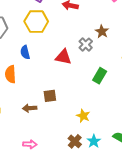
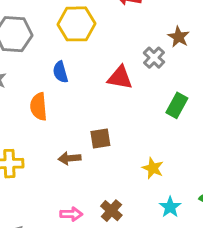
brown cross: (75, 141) -> (111, 211), moved

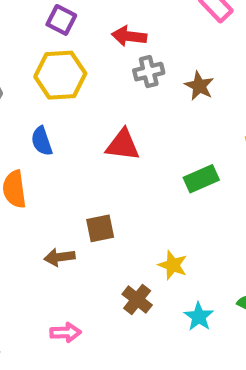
gray cross: (154, 58) -> (149, 72), moved, turned 35
green rectangle: (177, 105) -> (201, 179), turned 40
brown cross: (111, 211) -> (137, 300), moved

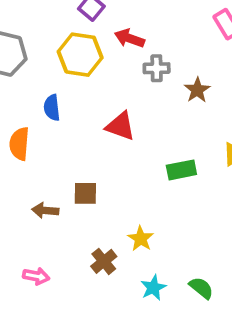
red arrow: (129, 36) -> (129, 38), moved

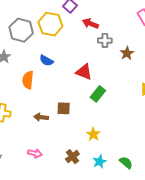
yellow hexagon: (80, 55) -> (50, 24), moved
blue semicircle: (52, 108) -> (46, 61), turned -56
green rectangle: (181, 170) -> (98, 94), moved, turned -42
brown cross: (104, 261) -> (72, 157), moved

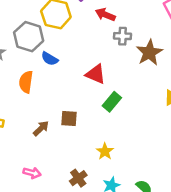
gray hexagon: (21, 30) -> (29, 37), moved
brown star: (127, 53) -> (149, 53), size x1.5
brown arrow: (41, 117) -> (41, 128), turned 128

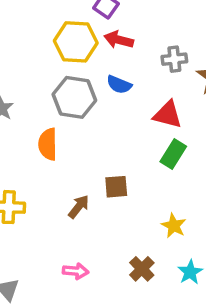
red arrow: (105, 15) -> (119, 40), moved
gray hexagon: (29, 37) -> (74, 97), moved
blue semicircle: (50, 59) -> (119, 85), moved
red triangle: (96, 74) -> (168, 115), moved

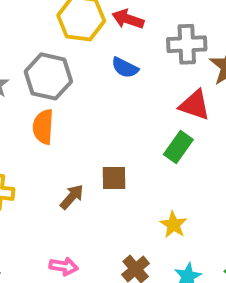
gray cross: (174, 59) -> (187, 44), size x1.4
gray hexagon: (74, 97) -> (48, 76), moved
red triangle: (168, 115) -> (195, 105), moved

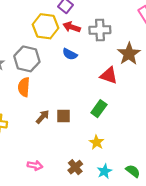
gray cross: (187, 44) -> (100, 30), moved
green rectangle: (178, 147) -> (99, 109), moved
brown arrow: (72, 197) -> (43, 117), moved

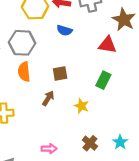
brown square: (63, 116) -> (60, 73), moved
yellow star: (97, 142) -> (81, 106), moved

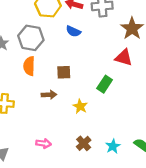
red triangle: (107, 45) -> (124, 58), moved
brown arrow: (48, 98) -> (49, 95), turned 48

